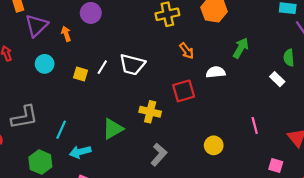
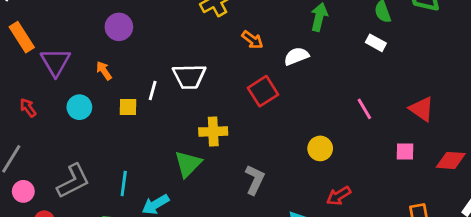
orange arrow: (66, 34) -> (104, 71), moved
yellow cross: (150, 112) -> (213, 132), moved

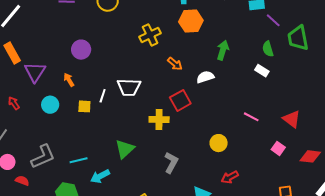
pink line: (364, 109) -> (251, 117), turned -35
yellow cross: (213, 132) -> (159, 120), moved
pink square: (405, 151) -> (278, 148), turned 32
cyan line: (124, 184) -> (79, 160), turned 66

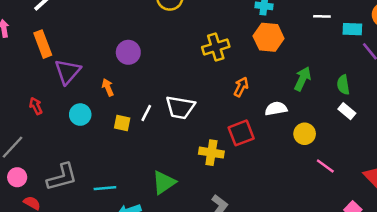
green semicircle: (268, 49) -> (343, 85), moved
orange arrow: (175, 64) -> (241, 87), turned -112
yellow circle: (219, 143) -> (305, 134), moved

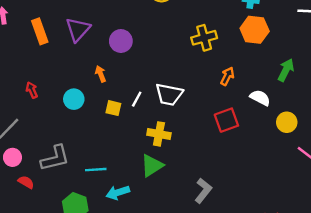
purple triangle: (68, 72) -> (78, 29), moved
white semicircle: (276, 109) -> (260, 98), turned 36
yellow cross: (211, 153) -> (159, 134), moved

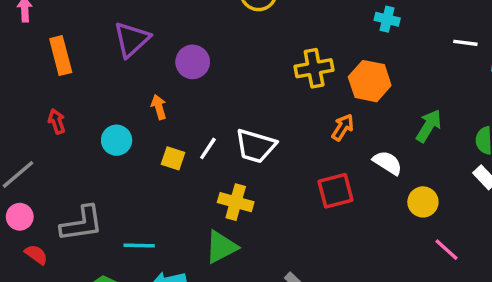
orange hexagon: (255, 30) -> (370, 81), moved
orange rectangle: (40, 31) -> (61, 56), moved

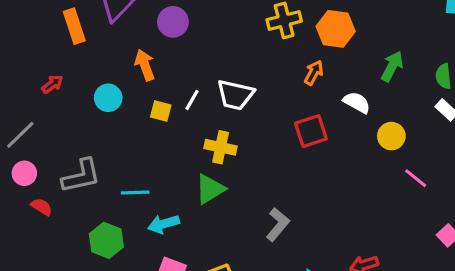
orange rectangle: (61, 56) -> (74, 26), moved
orange arrow: (159, 107) -> (145, 65), size x1.4
red arrow: (57, 121) -> (52, 84), turned 75

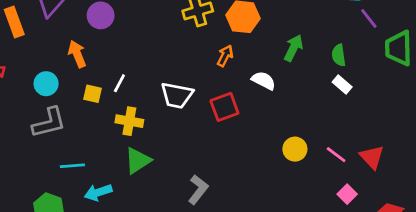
white trapezoid: (235, 95) -> (177, 95), moved
yellow circle: (391, 136) -> (295, 149), moved
yellow cross: (221, 147) -> (129, 121), moved
gray L-shape: (81, 176) -> (49, 123), moved
pink line: (416, 178) -> (336, 155), moved

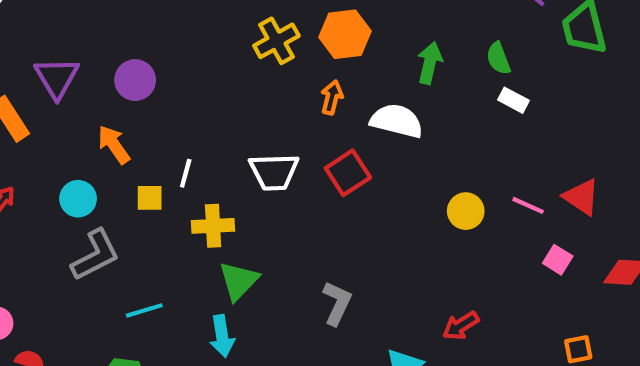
white semicircle: (264, 81) -> (397, 121), size x1.4
cyan arrow: (98, 192) -> (222, 336), moved, turned -68

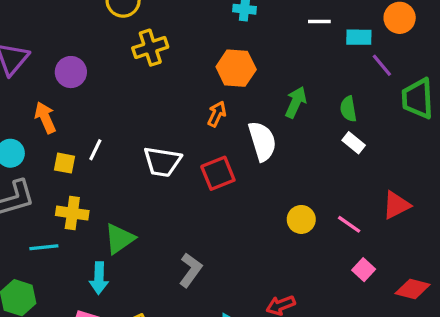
yellow cross: (276, 41) -> (150, 48), moved
white semicircle: (397, 121) -> (262, 141), turned 48
red triangle: (582, 197) -> (396, 205), moved, turned 48
yellow cross: (213, 226) -> (72, 213), moved

